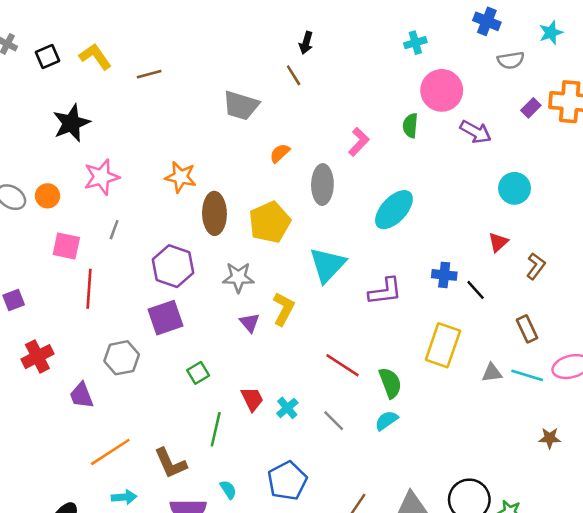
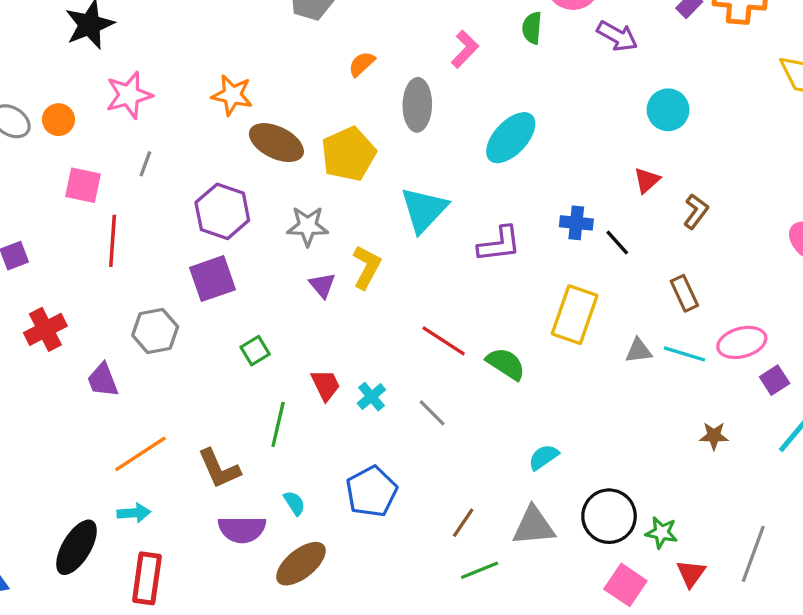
brown ellipse: (214, 213) -> (276, 143), turned -63
green semicircle: (390, 383) -> (506, 364), turned -36
cyan semicircle: (386, 421) -> (544, 457), moved
cyan arrow: (124, 497) -> (134, 513), moved

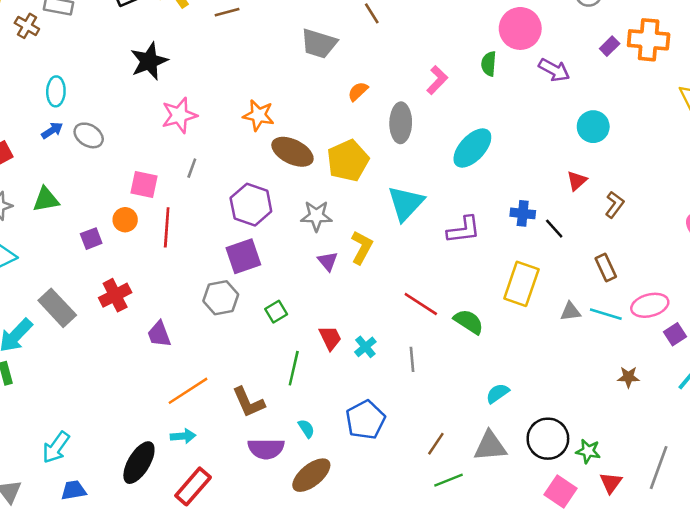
orange circle: (58, 120) -> (125, 220), moved
gray hexagon: (155, 331) -> (221, 298), moved
gray line: (432, 413) -> (412, 359), turned 40
red rectangle: (147, 578) -> (193, 486), turned 33

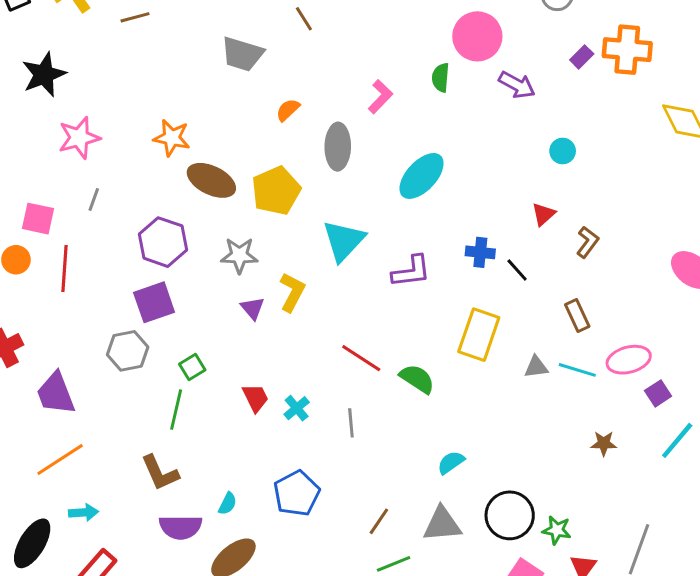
cyan circle: (593, 127) -> (563, 151), size x0.7
purple trapezoid: (159, 334) -> (56, 393), size x1.4
green line: (294, 368) -> (176, 410), moved
orange line: (188, 391) -> (60, 460), moved
cyan semicircle: (306, 429) -> (228, 504), turned 60

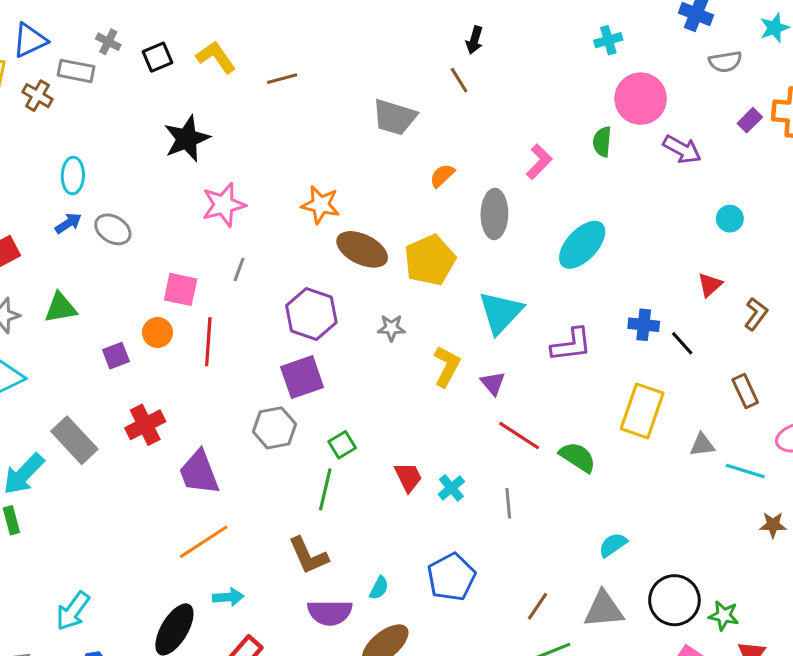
gray star: (239, 255) -> (391, 328), size x0.7
purple triangle: (253, 308) -> (493, 383), moved
cyan line: (577, 370) -> (745, 471), moved

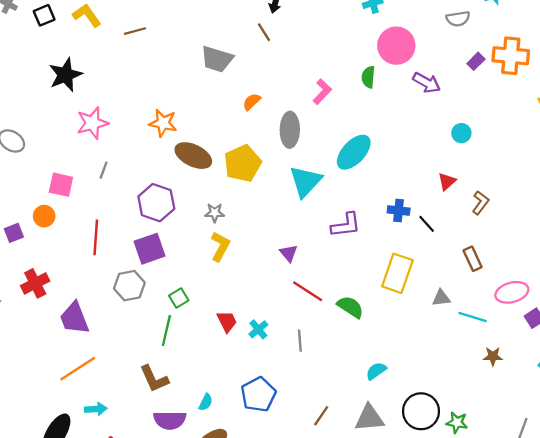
cyan triangle: (501, 312) -> (305, 181), moved
red line: (208, 342) -> (96, 237), moved
yellow L-shape: (447, 366) -> (220, 246), moved

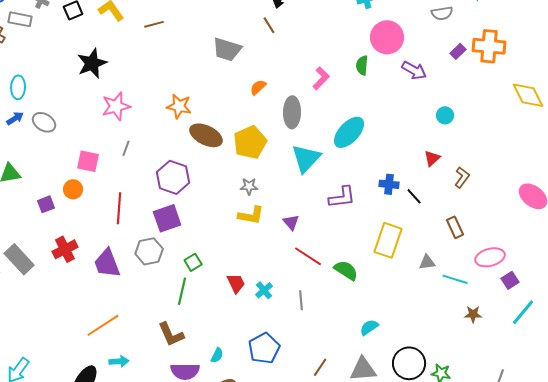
gray star: (215, 213) -> (249, 186), moved
yellow L-shape: (220, 246) -> (251, 215), moved, turned 72
purple trapezoid: (74, 318) -> (107, 263), moved

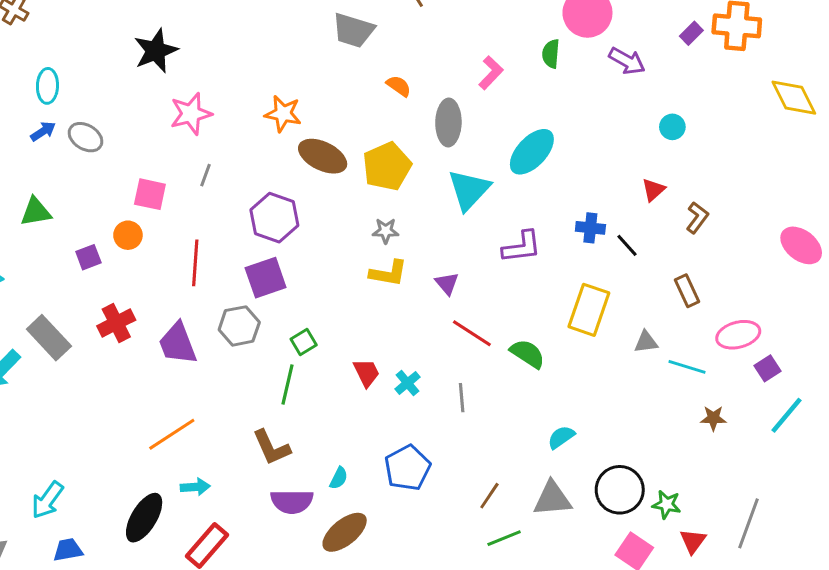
orange semicircle: (258, 87) -> (399, 86), turned 78

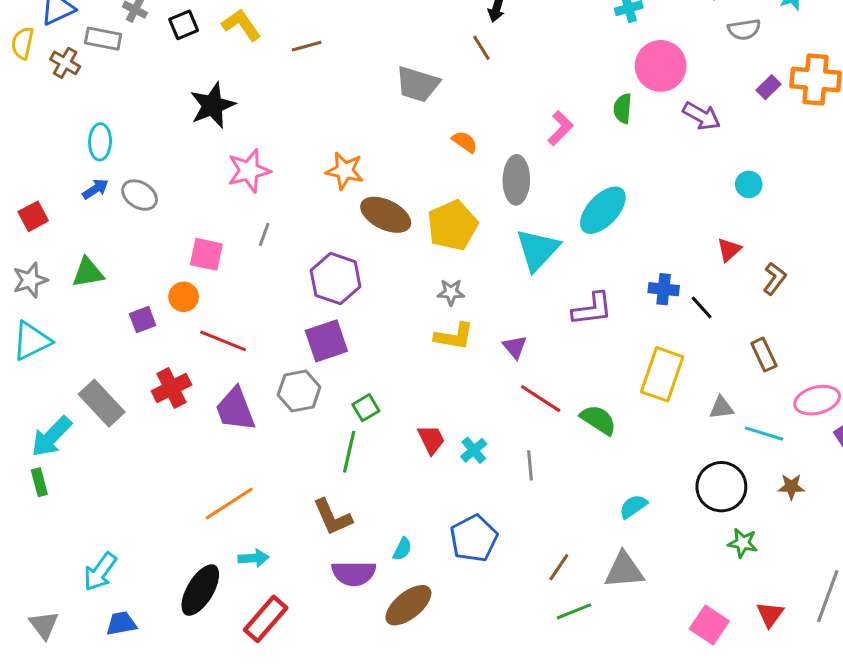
red line: (195, 263) -> (223, 341), moved, turned -72
black circle: (620, 490) -> (721, 487), moved
green star: (667, 504) -> (743, 543), moved

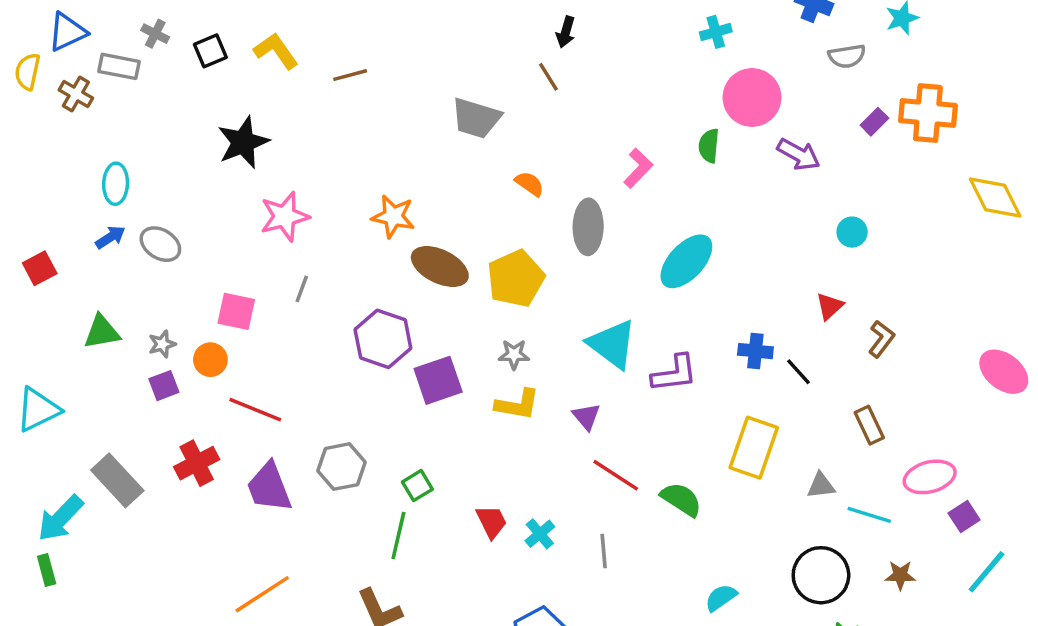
cyan triangle: (538, 250) -> (612, 344), moved, turned -36
gray star: (30, 280) -> (162, 344), moved, size x0.7
purple square: (326, 341) -> (438, 380), moved

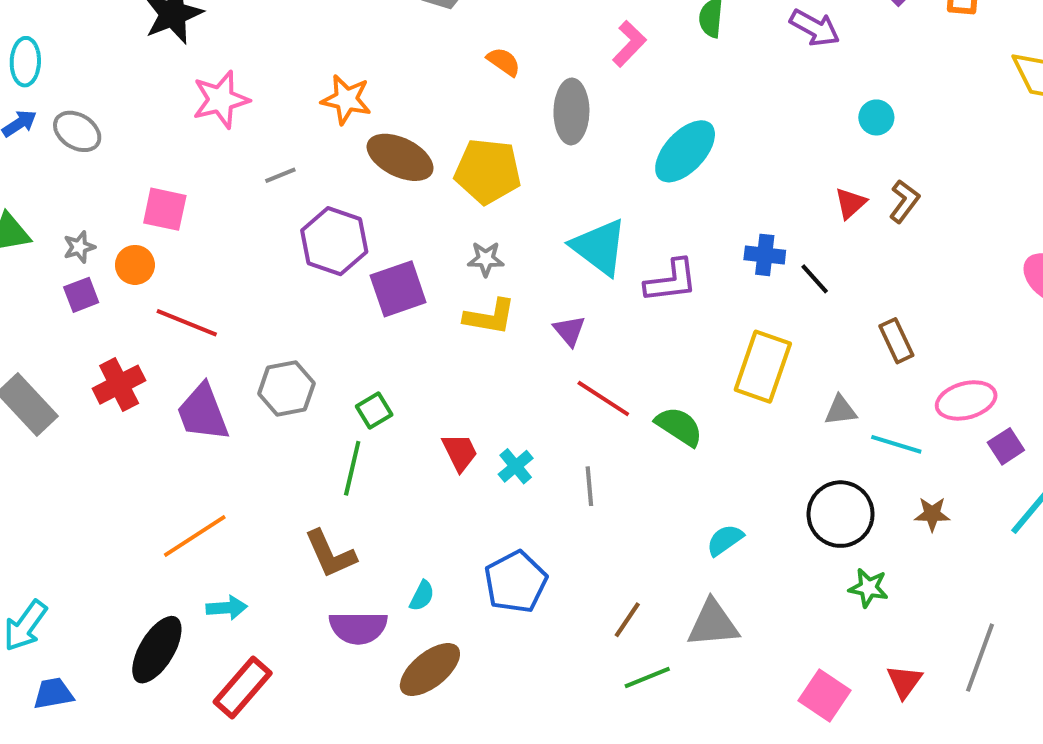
yellow pentagon: (516, 279) -> (488, 171), turned 30
gray line: (302, 289) -> (280, 175), moved, turned 48
brown L-shape: (881, 339) -> (904, 201), moved

